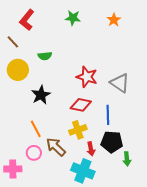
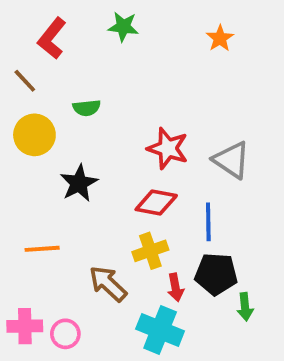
green star: (73, 18) -> (123, 27), moved
orange line: (36, 129) -> (42, 249), moved, turned -66
pink circle: (34, 153) -> (65, 334), moved

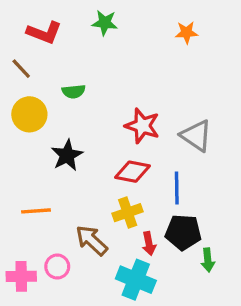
red L-shape: (52, 38) -> (44, 33), turned -108
orange star: (220, 38) -> (187, 33), turned 30
pink circle: (65, 334) -> (57, 267), moved

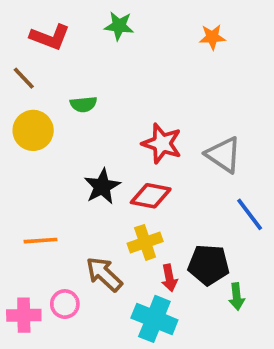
black star: (67, 155) -> (102, 186), moved
blue line: (177, 188) -> (250, 214), moved, turned -36

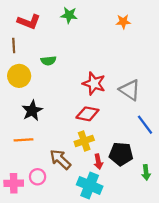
brown line: (24, 78) -> (14, 46), turned 40
black star: (102, 186) -> (32, 111), moved
green arrow: (237, 297) -> (146, 172), moved

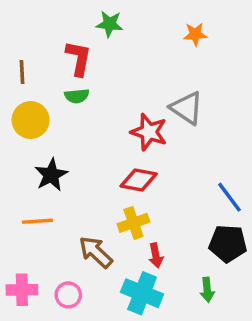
red L-shape: (29, 22) -> (79, 58), moved, turned -100
gray triangle: (130, 90) -> (187, 108), moved
black pentagon: (121, 154) -> (228, 243), moved
green arrow: (146, 172) -> (207, 290), moved
pink circle: (38, 177) -> (68, 295), moved

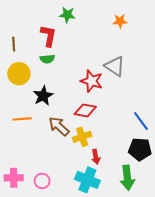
black star: (51, 175) -> (43, 96), moved
orange line: (37, 221) -> (22, 119), moved
brown arrow: (96, 252) -> (59, 126), moved
green arrow: (207, 290) -> (127, 178), size x1.6

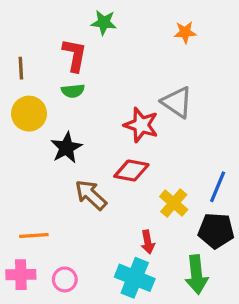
orange line: (22, 119) -> (34, 236), moved
blue line: (141, 121) -> (218, 187), turned 60
yellow cross: (82, 137) -> (174, 203), moved, turned -30

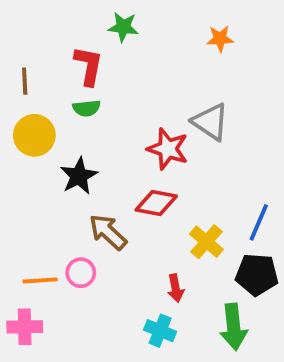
cyan cross: (135, 278) -> (160, 331), size x0.7
pink circle: (65, 279) -> (81, 273), moved

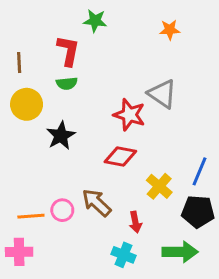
brown arrow: (108, 232) -> (97, 203), moved
green arrow: (234, 327) -> (180, 252), turned -84

